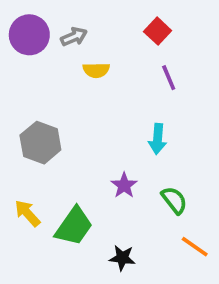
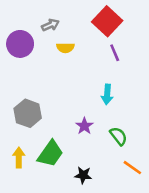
red square: (158, 31) -> (107, 21), size x1.6
purple circle: (29, 35) -> (20, 44), moved
gray hexagon: (40, 143) -> (28, 113), moved
yellow arrow: (27, 213) -> (19, 157), moved, turned 42

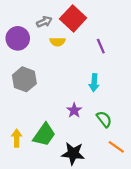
red square: (107, 21) -> (73, 18), moved
gray hexagon: (28, 113) -> (24, 79), moved
black star: (83, 175) -> (73, 154), size x1.5

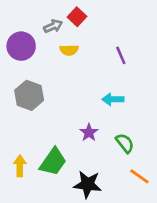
red square: (73, 18) -> (77, 17), moved, size x0.6
cyan arrow: (94, 83) -> (113, 99), turned 84

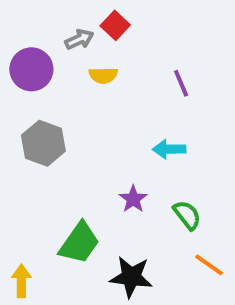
yellow arrow: (20, 166) -> (21, 281), moved

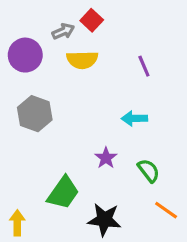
yellow semicircle: (103, 75) -> (82, 60), size x1.4

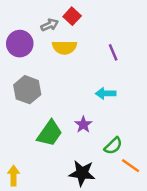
green semicircle: (149, 171) -> (113, 146), moved, turned 84
green trapezoid: (63, 193) -> (50, 133), moved

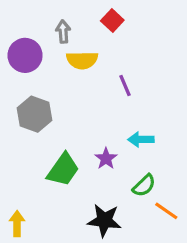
red square: (72, 16) -> (112, 20), moved
gray arrow: (50, 25) -> (63, 32), turned -70
purple line: (113, 52) -> (125, 86), moved
cyan arrow: (106, 93) -> (141, 139), moved

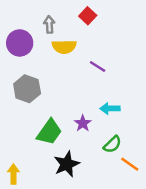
purple line: (125, 86) -> (98, 66), turned -35
black star: (104, 220) -> (67, 164), moved, turned -30

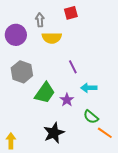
red square: (88, 16) -> (71, 13), turned 32
purple line: (98, 66) -> (73, 67), moved, turned 32
green trapezoid: (49, 132) -> (45, 93), moved
green semicircle: (112, 144) -> (91, 117), turned 84

